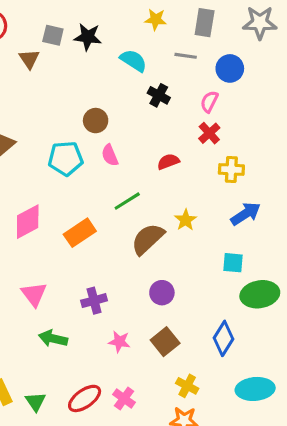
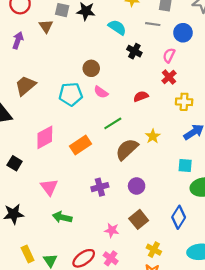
pink semicircle: (110, 155) -> (101, 92), turned -32
purple cross: (94, 301) -> (100, 187), moved
pink star: (119, 342) -> (112, 230), moved

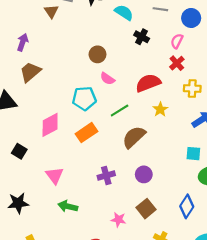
purple arrow: (18, 40) -> (23, 42), moved
cyan pentagon: (71, 94) -> (84, 98), moved
red semicircle: (141, 96) -> (148, 83), size x1.6
yellow star: (153, 136) -> (160, 109), moved

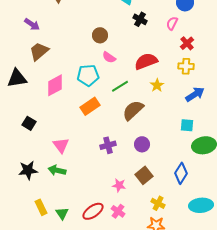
purple arrow: (23, 42) -> (32, 24), turned 105
red cross: (177, 63) -> (187, 43), moved
pink diamond: (50, 125) -> (55, 85), moved
green arrow: (68, 206) -> (57, 170), moved

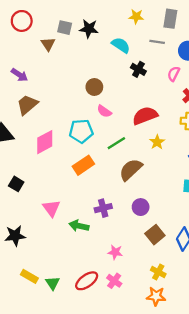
green arrow: (57, 170) -> (79, 226), moved
brown square: (144, 175) -> (155, 235), moved
yellow rectangle: (41, 207) -> (29, 276), turned -35

